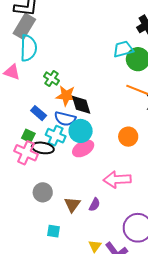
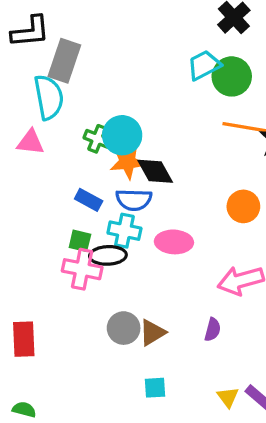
gray rectangle: (24, 26) -> (64, 61), moved
cyan circle: (81, 131) -> (122, 135), moved
pink ellipse: (83, 148) -> (174, 242), turned 45
brown triangle: (72, 205) -> (152, 333), moved, turned 36

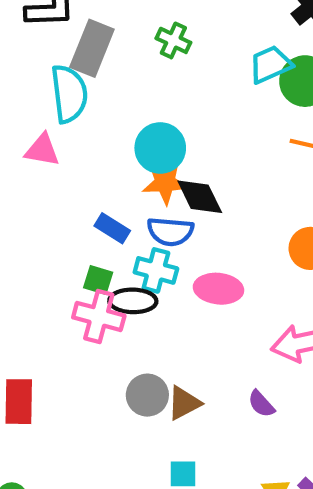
green cross: (97, 139) -> (173, 40), moved
purple semicircle: (213, 330) -> (261, 404), turned 120

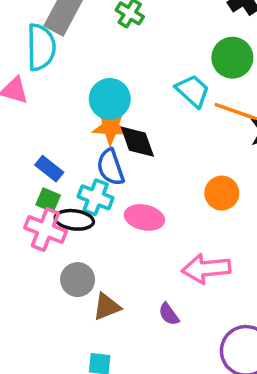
cyan trapezoid: (270, 64) -> (193, 91), moved, turned 60
blue rectangle: (112, 228) -> (49, 169), moved
blue semicircle: (170, 232) -> (111, 167), turned 60
gray circle: (147, 395) -> (78, 280), moved

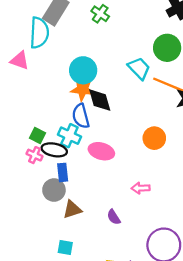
blue rectangle: (49, 169) -> (63, 172), moved, turned 42
pink cross: (45, 229) -> (35, 155), size x0.6
pink arrow: (206, 269) -> (141, 188), size x0.6

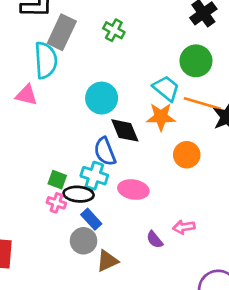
orange star: (83, 89) -> (161, 117), moved
orange circle: (154, 138) -> (187, 155), moved
blue rectangle: (63, 172) -> (91, 219), turned -30
purple semicircle: (114, 217) -> (155, 240), moved

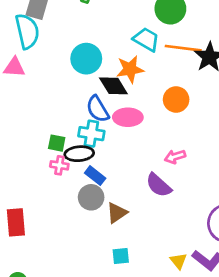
orange star: (161, 117) -> (130, 69), moved
pink ellipse: (133, 190) -> (128, 117), moved
pink arrow: (184, 227) -> (175, 157), moved
purple semicircle: (155, 240) -> (159, 185), size x1.5

